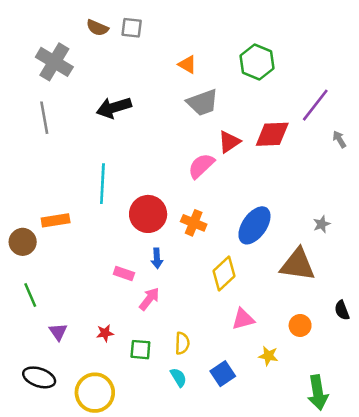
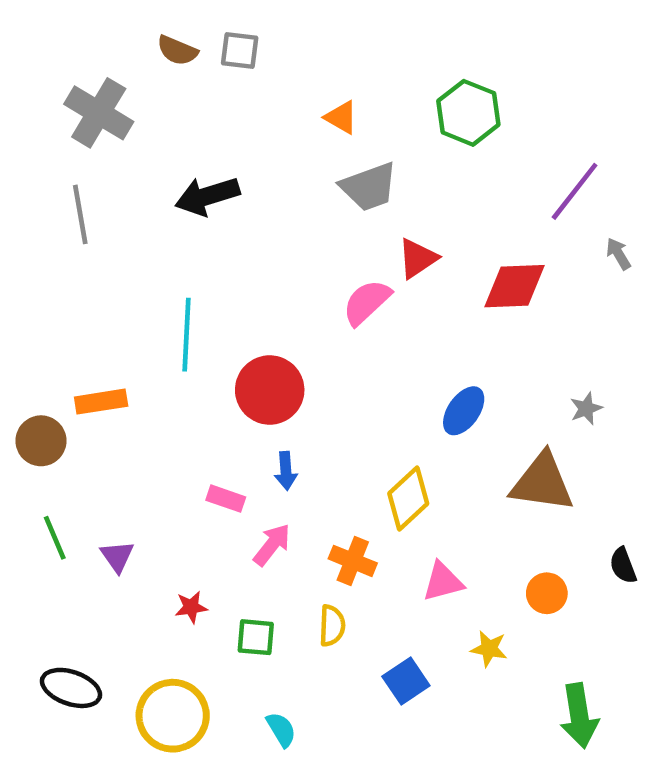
red diamond: (272, 134) -> (514, 286), moved
orange cross: (194, 223) -> (353, 561), moved
blue ellipse: (254, 225) -> (464, 411), size x0.7
purple triangle: (58, 332) -> (117, 556), moved
cyan semicircle: (178, 377) -> (281, 730), moved

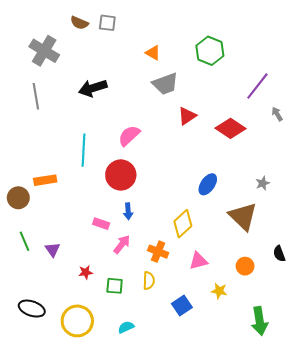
red diamond: (514, 286) -> (231, 128), turned 36
pink semicircle: (367, 302) -> (129, 136), moved
brown triangle: (542, 482) -> (243, 216), turned 36
cyan semicircle: (281, 730) -> (126, 327), turned -84

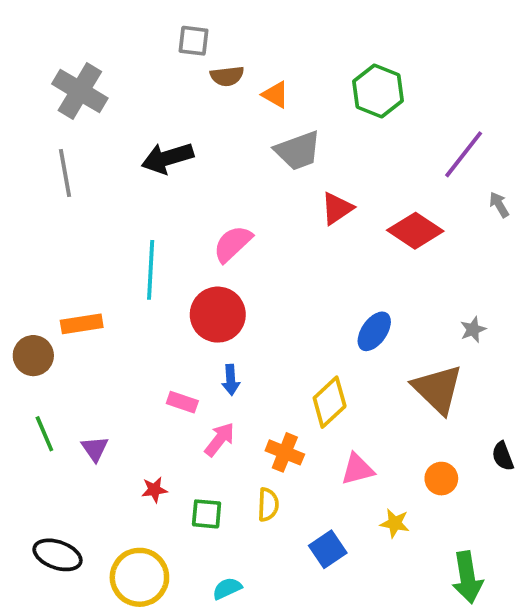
brown semicircle: (79, 23) -> (227, 76), moved, turned -30

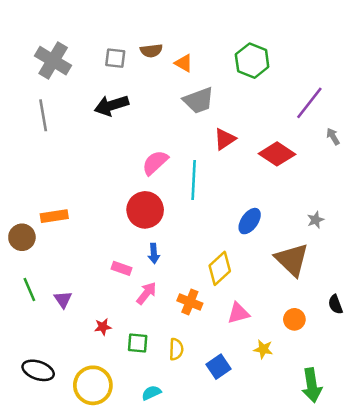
gray square: (194, 41) -> (115, 58), moved
cyan line: (151, 270) -> (194, 180), moved
yellow semicircle: (268, 505) -> (176, 349), moved

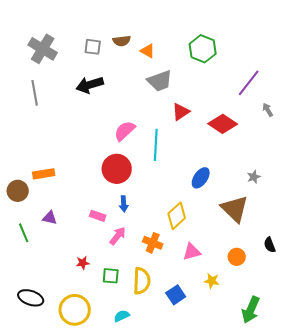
purple triangle: (63, 299) -> (50, 218), moved, turned -42
yellow semicircle: (176, 349) -> (142, 281), size x1.5
green arrow: (312, 385) -> (251, 310), turned 32

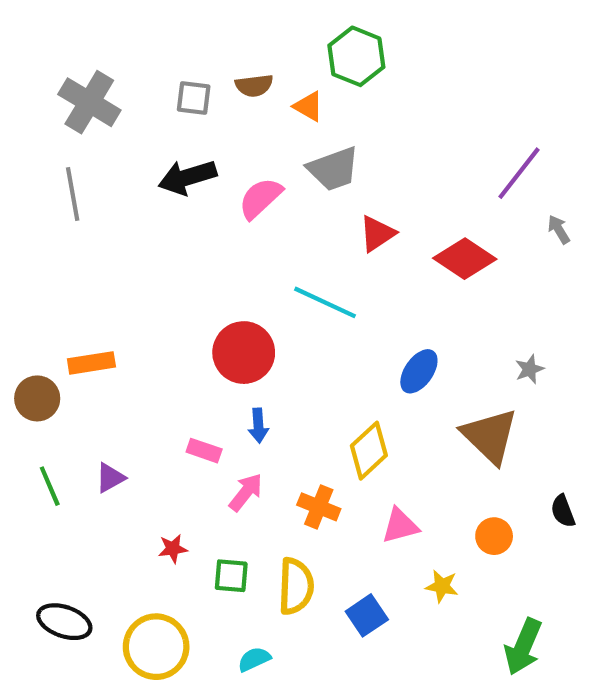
green hexagon: (203, 49) -> (356, 56), moved
pink semicircle: (125, 131) -> (260, 198), moved
cyan line: (156, 145) -> (325, 302), turned -68
purple triangle: (50, 218) -> (110, 478), moved, turned -42

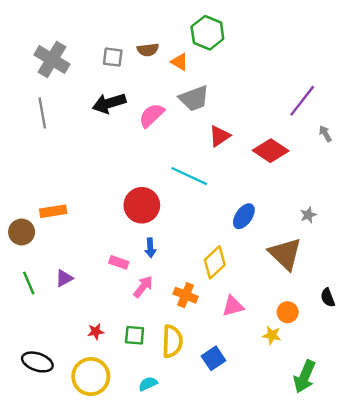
red star: (173, 549) -> (96, 332), moved
yellow star: (442, 586) -> (272, 335), moved

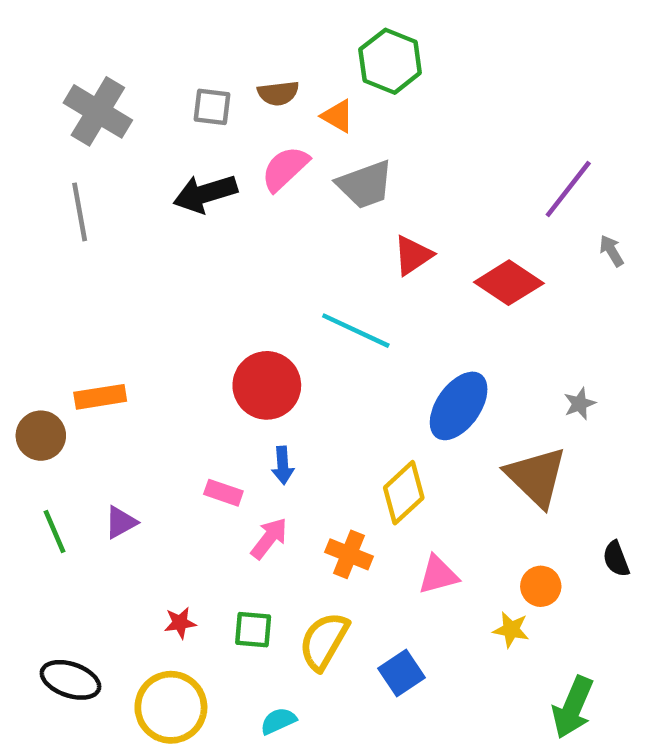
pink semicircle: (152, 115) -> (285, 169), moved
blue ellipse: (244, 216) -> (459, 406), size x1.4
yellow semicircle: (172, 341) -> (324, 641), turned -152

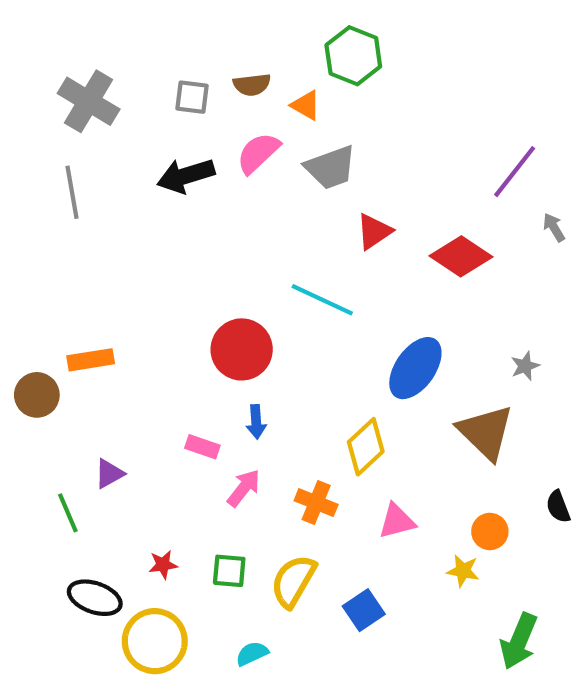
green line: (55, 531) -> (68, 513), moved
black ellipse: (70, 680) -> (95, 598), moved

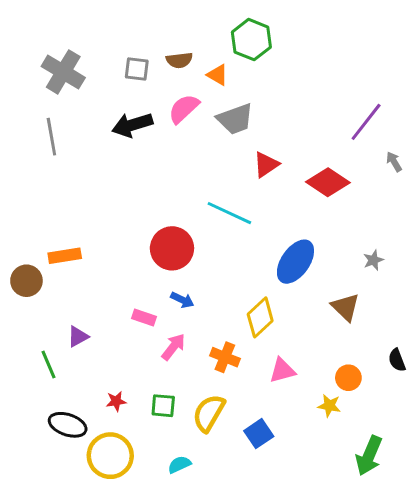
blue arrow: (256, 422) -> (182, 300), turned -60
brown triangle: (486, 432) -> (345, 307), size x0.7

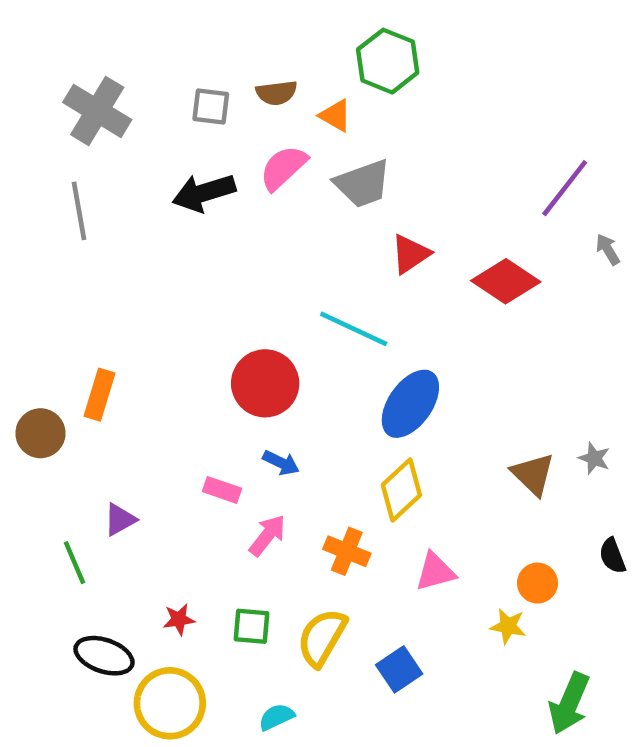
orange rectangle: (65, 256) -> (99, 395), turned -64
gray star: (373, 260) -> (594, 458), moved, turned -30
blue ellipse: (295, 262) -> (410, 404), moved

